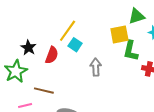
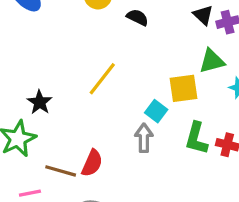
cyan square: (75, 45) -> (156, 111), moved
green L-shape: (131, 51) -> (196, 138), moved
red semicircle: (52, 55) -> (92, 163), moved

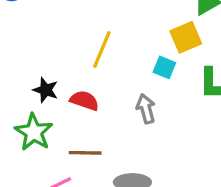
gray arrow: (144, 138) -> (146, 109), moved
red semicircle: (92, 163) -> (84, 101), moved, turned -80

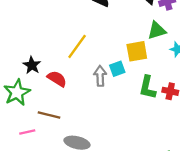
cyan square: (164, 67) -> (117, 69), turned 35
gray arrow: (146, 109) -> (100, 76), moved

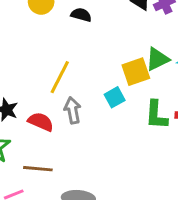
green triangle: (157, 31) -> (157, 59), moved
gray arrow: (100, 76) -> (73, 110), moved

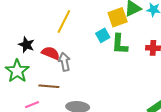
gray arrow: (73, 110) -> (64, 62), moved
green L-shape: (156, 115) -> (120, 44), moved

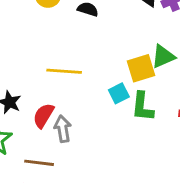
yellow line: (64, 21) -> (64, 71), turned 65
red semicircle: (51, 53) -> (43, 116), turned -84

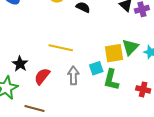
green triangle: (163, 56) -> (130, 47), turned -30
gray arrow: (63, 129) -> (73, 75), moved

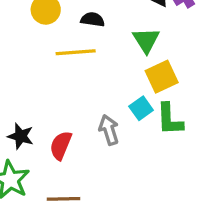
green triangle: (130, 47) -> (146, 40), moved
yellow line: (61, 48) -> (76, 52), moved

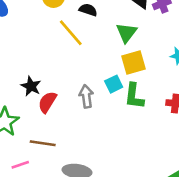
yellow line: (76, 52) -> (71, 33), turned 44
black star: (21, 136) -> (31, 86), moved

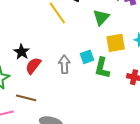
yellow square: (134, 62) -> (116, 43), moved

